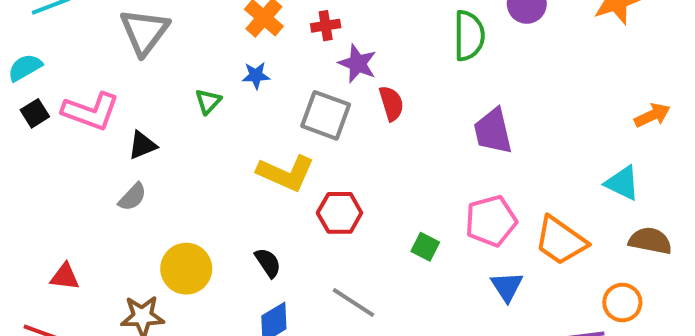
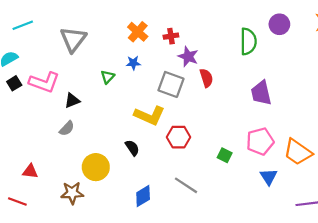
black semicircle: (268, 263) -> (132, 148), moved

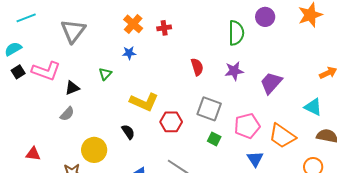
purple star: (188, 56) -> (234, 71), moved, turned -30
green triangle: (108, 77) -> (105, 74), moved
gray square: (171, 84) -> (209, 109), moved
purple trapezoid: (261, 93) -> (271, 83), moved, turned 55

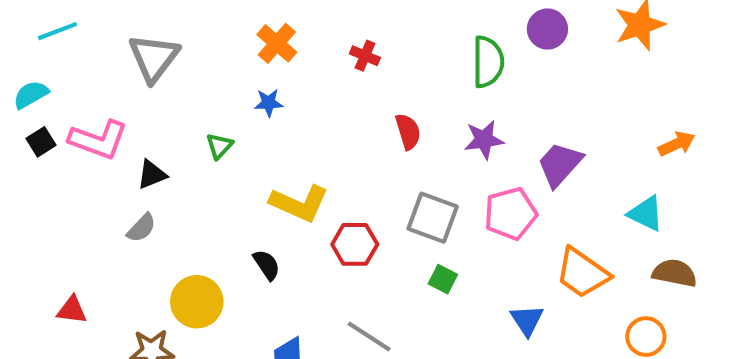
red cross: (164, 28) -> (365, 56), moved, turned 32
pink pentagon: (247, 126) -> (511, 214), moved

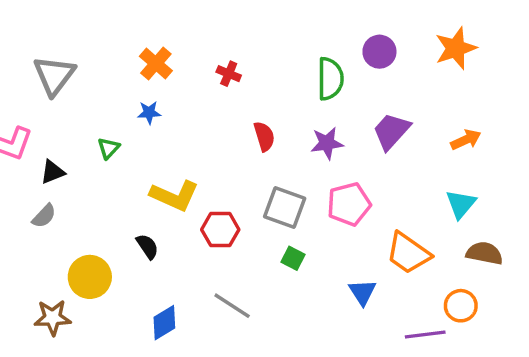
orange arrow: (677, 144) -> (466, 140), moved
purple trapezoid: (560, 164) -> (391, 131), moved
cyan triangle: (646, 214) -> (461, 204), turned 44

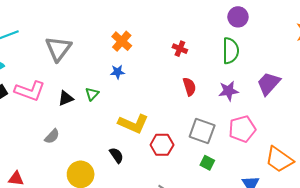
purple circle: (379, 52) -> (238, 17), moved
red cross: (229, 74) -> (180, 49), moved
black triangle: (53, 172) -> (66, 98), moved

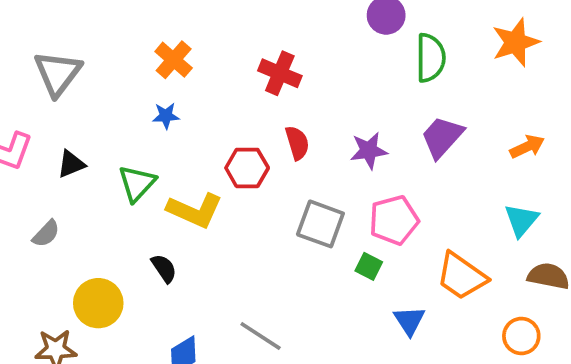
red cross: (180, 49) -> (280, 73), size x1.5
green semicircle: (231, 51) -> (431, 58), moved
green triangle: (92, 94) -> (137, 183), moved, size x1.5
red hexagon: (162, 145) -> (247, 168), moved
green square: (207, 163) -> (369, 266), moved

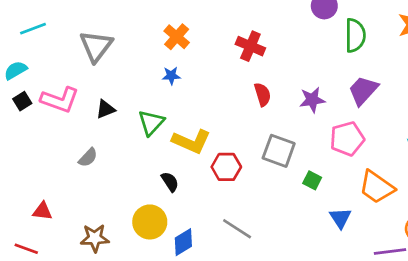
red hexagon: (247, 168) -> (226, 167), moved
pink pentagon: (394, 220) -> (347, 139), moved
yellow circle: (98, 303) -> (150, 222), moved

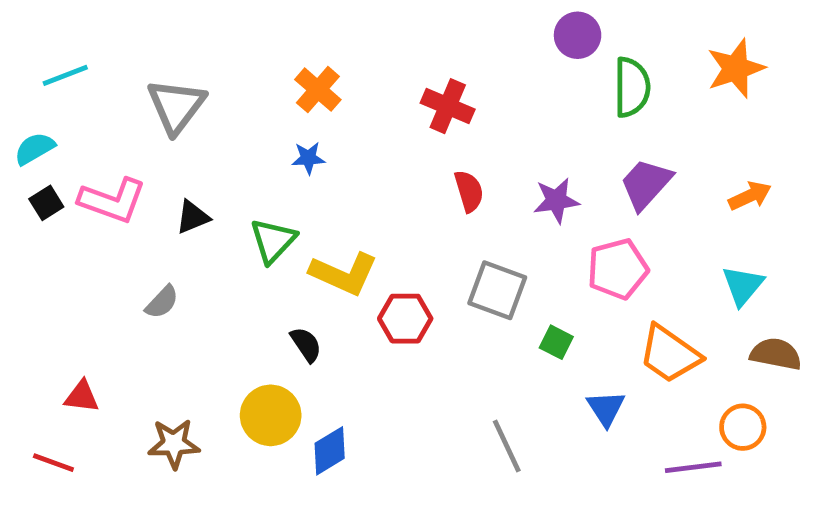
gray line: (237, 229) -> (507, 446), moved, turned 32

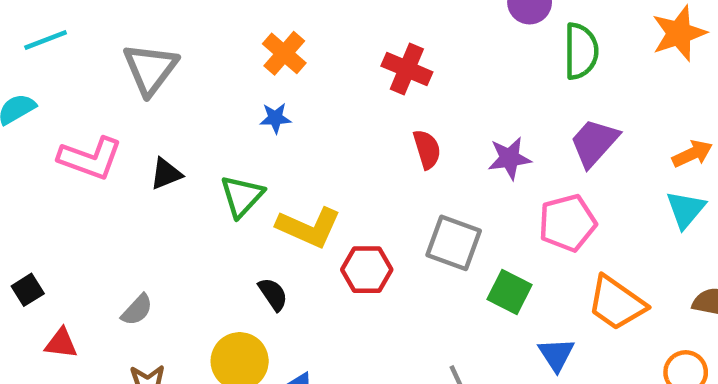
black square: (46, 203) -> (28, 290), moved
cyan triangle: (743, 286) -> (686, 209), moved
gray semicircle: (162, 302) -> (137, 310), moved
green square: (556, 342) -> (509, 292), size x1.4

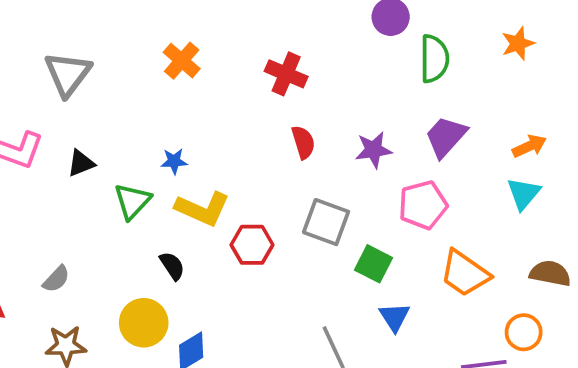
orange star: (679, 33) -> (518, 43), size x0.7
blue star: (275, 118) -> (174, 161), moved
green triangle: (242, 196) -> (132, 201), moved
blue triangle: (556, 354) -> (394, 317), moved

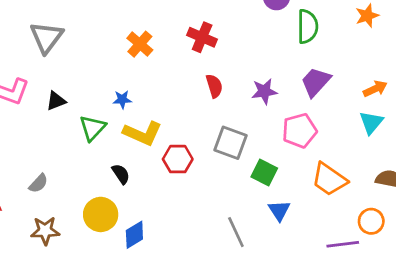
orange cross: (182, 61) -> (140, 44), moved

